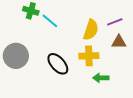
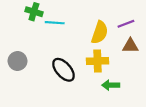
cyan line: (50, 21) -> (55, 23), turned -36
gray circle: (16, 56) -> (17, 61), size x0.7

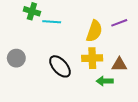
brown triangle: (130, 46) -> (119, 64), moved

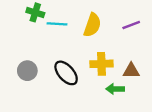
yellow semicircle: (94, 31) -> (92, 25), moved
gray circle: (16, 58) -> (27, 71), moved

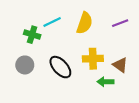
green cross: (35, 12) -> (32, 35), moved
cyan line: (57, 24) -> (52, 22), turned -30
brown triangle: (131, 71) -> (120, 65), turned 35

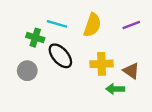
cyan line: (52, 22) -> (57, 24), turned 42
black ellipse: (60, 67) -> (60, 56), moved

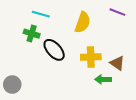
cyan line: (57, 24) -> (41, 14), moved
purple line: (131, 25) -> (117, 12), moved, turned 42
gray circle: (27, 71) -> (12, 85), moved

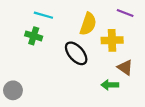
black ellipse: (54, 50) -> (76, 53), moved
yellow cross: (91, 57) -> (112, 40), moved

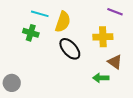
yellow semicircle: (88, 24) -> (63, 22), moved

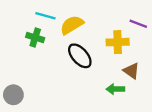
purple line: (115, 12) -> (138, 24), moved
yellow semicircle: (63, 22) -> (72, 25), turned -140

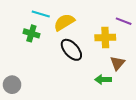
brown triangle: (131, 71) -> (117, 63), turned 35

